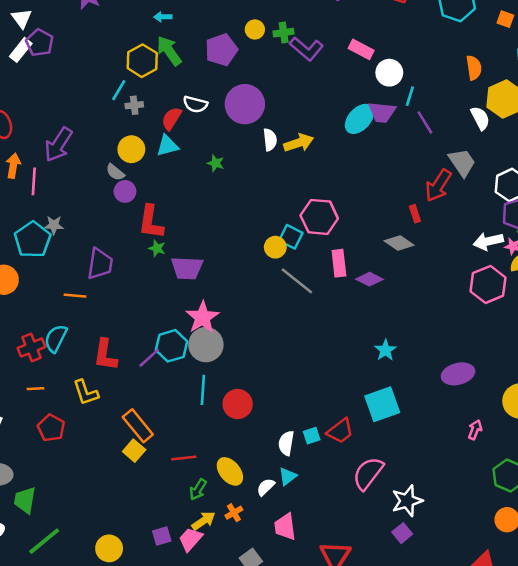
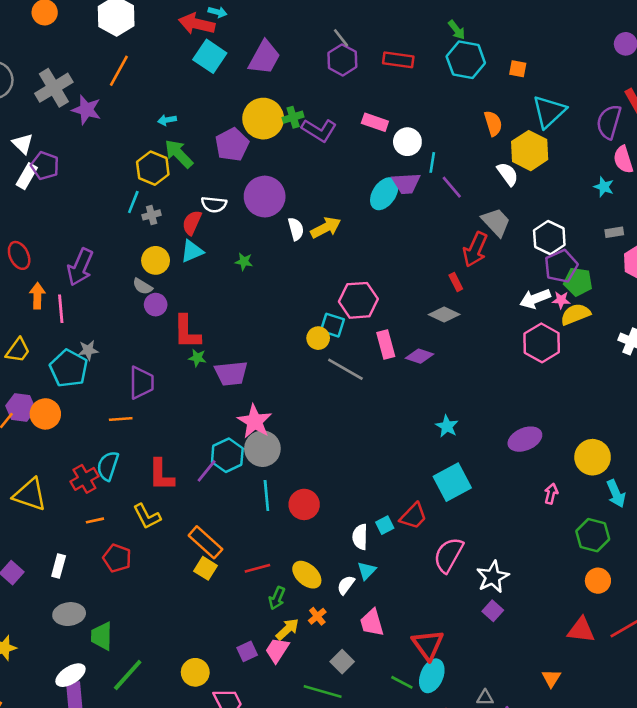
yellow circle: (255, 29) -> (263, 119), size x2.0

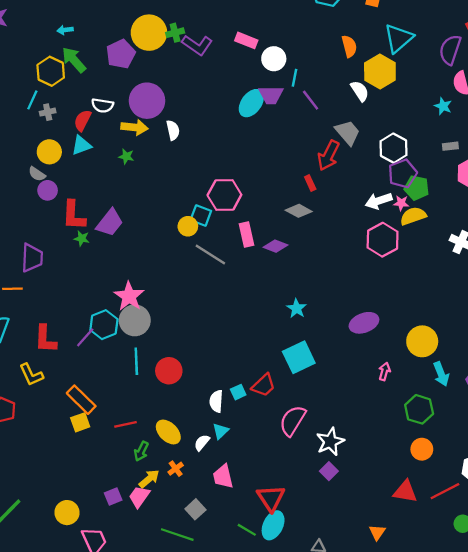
yellow arrow: (326, 228) -> (134, 127), moved, turned 30
purple trapezoid: (231, 373) -> (110, 223), moved, turned -48
yellow square: (205, 568) -> (80, 422), turned 36

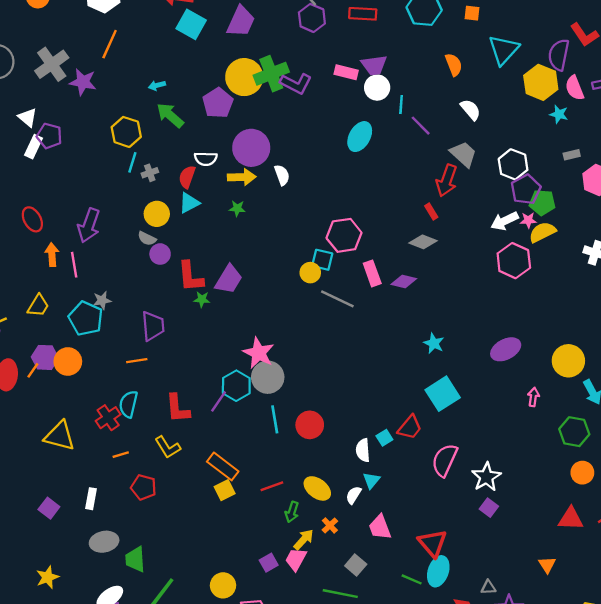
green cross: (175, 33) -> (271, 74), size x1.8
yellow hexagon: (51, 71) -> (126, 132), moved
yellow hexagon: (380, 71) -> (541, 82), moved
purple trapezoid: (271, 95) -> (374, 65), moved

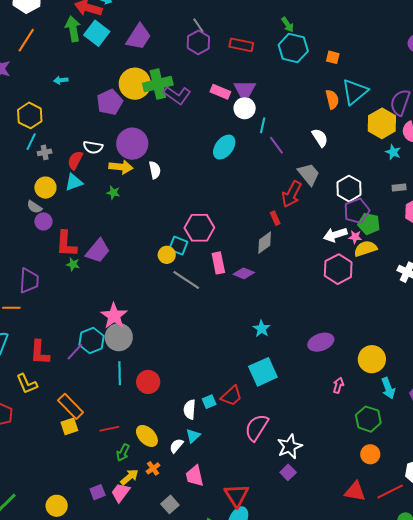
orange semicircle: (454, 65) -> (332, 99), moved
green arrow: (170, 115) -> (73, 29), moved, turned 30
gray diamond: (423, 242) -> (265, 243), turned -65

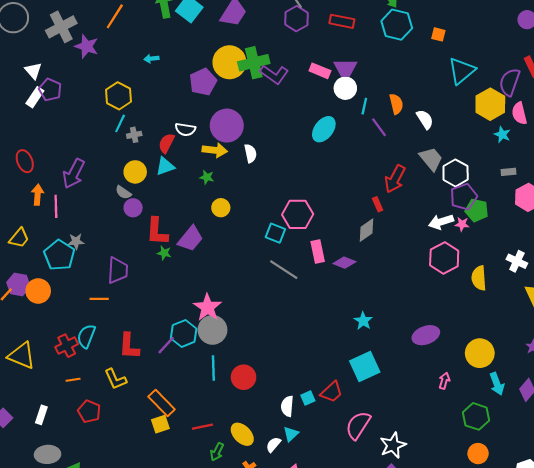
orange semicircle: (332, 99) -> (396, 104), moved
gray trapezoid: (309, 174) -> (431, 159), moved
yellow semicircle: (365, 249) -> (479, 278), moved, turned -75
yellow circle: (167, 255) -> (221, 208), moved

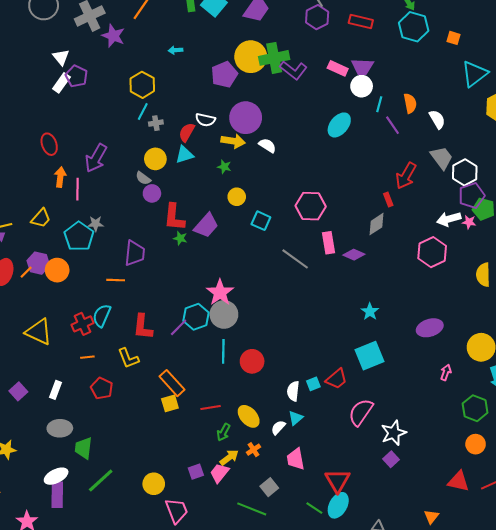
white semicircle: (250, 153) -> (267, 145), turned -48
cyan square: (275, 233) -> (261, 221), moved
pink hexagon: (444, 258) -> (432, 252), moved

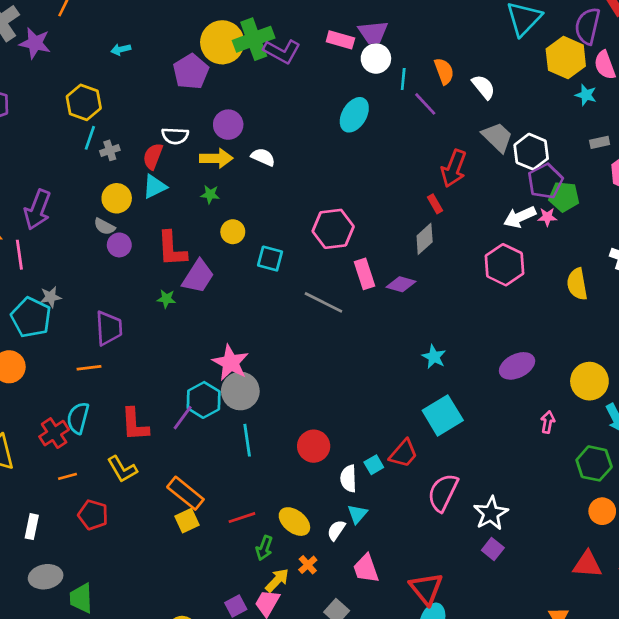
purple circle: (246, 118) -> (228, 125), size x0.7
red L-shape: (174, 217) -> (172, 249), moved
red circle: (252, 361) -> (314, 446), moved

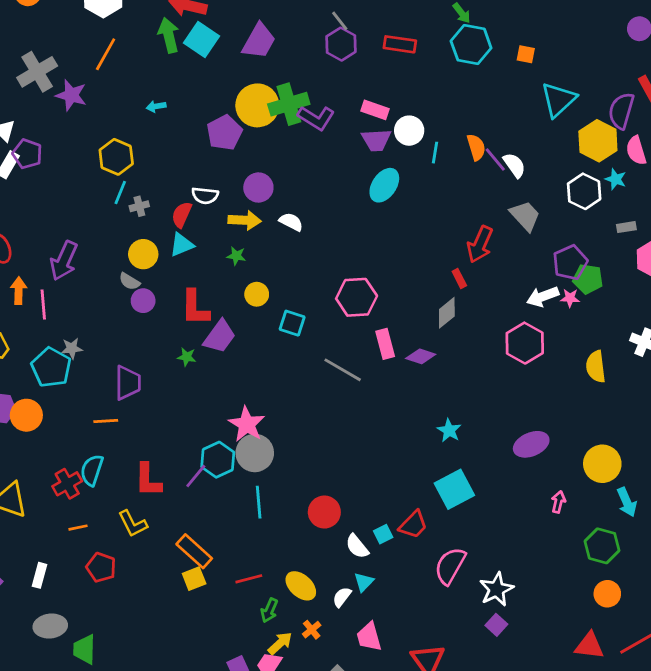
purple trapezoid: (373, 33) -> (376, 140), moved
purple line: (425, 104) -> (495, 160), moved
white hexagon: (531, 152) -> (584, 191), moved
white semicircle: (348, 479) -> (357, 546), turned -40

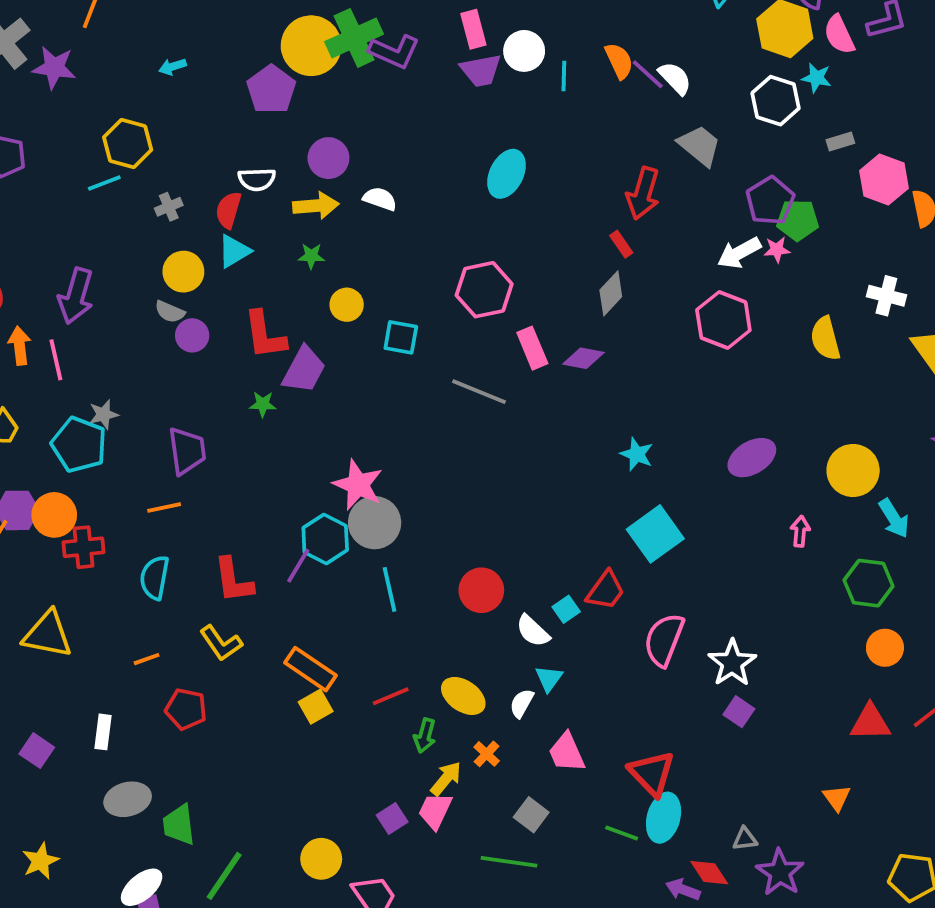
pink rectangle: (375, 110) -> (473, 29), turned 64
cyan ellipse: (384, 185) -> (506, 174), moved
cyan line: (120, 192) -> (104, 183), moved, turned 55
red cross: (67, 484) -> (83, 547), moved, turned 32

